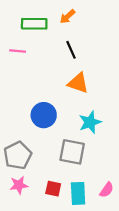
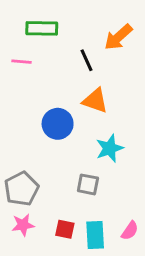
orange arrow: (67, 17) -> (118, 37), moved, size x1.5
blue circle: (44, 115) -> (58, 124), moved
gray square: (72, 152) -> (88, 184), size x0.7

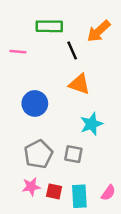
green rectangle: (42, 28) -> (49, 26), moved
blue circle: (58, 124) -> (35, 103), moved
gray pentagon: (21, 189) -> (38, 154), moved
pink star: (23, 225) -> (31, 187), moved

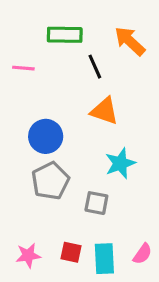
orange arrow: (99, 31) -> (130, 41), turned 85
gray pentagon: (38, 154) -> (50, 181), moved
pink star: (31, 187) -> (28, 255), moved

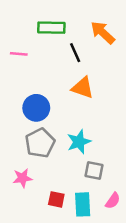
cyan star: (120, 163) -> (79, 142), moved
gray square: (96, 203) -> (94, 171), moved
pink star: (28, 255) -> (22, 178), moved

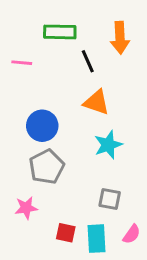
orange arrow: (103, 33) -> (120, 38), turned -136
cyan star: (79, 142) -> (108, 145), moved

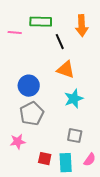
pink line: (22, 63) -> (15, 33), moved

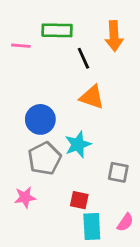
cyan star: (74, 99) -> (78, 144), moved
gray square: (75, 136) -> (118, 172), moved
red square: (45, 159) -> (79, 200), moved

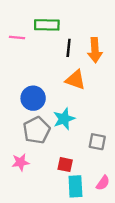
orange arrow: (114, 36) -> (95, 50), moved
black line: (83, 58) -> (69, 48), turned 30

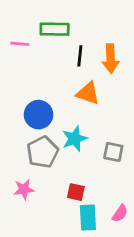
gray square: (97, 142) -> (113, 152), moved

